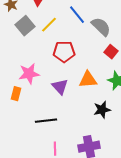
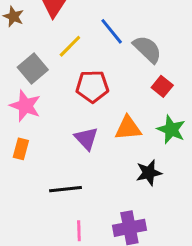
gray square: (25, 26) -> (33, 69), moved
pink star: (29, 74) -> (25, 106), moved, turned 30

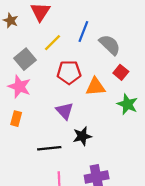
blue line: (112, 31) -> (83, 32), turned 60
orange triangle: (128, 128) -> (95, 87), moved
black star: (149, 173) -> (82, 136), moved

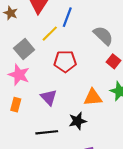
blue line: (83, 32) -> (67, 17), moved
orange triangle: (95, 87) -> (93, 97), moved
purple triangle: (65, 111) -> (49, 97), moved

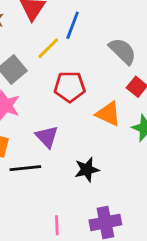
orange triangle: (93, 97) -> (108, 114), moved, turned 30
black line: (47, 132) -> (25, 168), moved

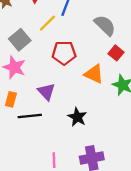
black star: (87, 170) -> (77, 117), turned -30

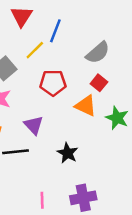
gray semicircle: (105, 25) -> (98, 53), turned 95
red square: (116, 53) -> (99, 83), moved

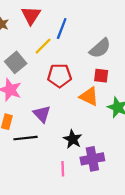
red square: (99, 83) -> (101, 76), turned -32
purple cross: (83, 198) -> (92, 159), moved
pink line: (42, 200) -> (63, 169), moved

